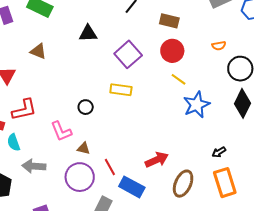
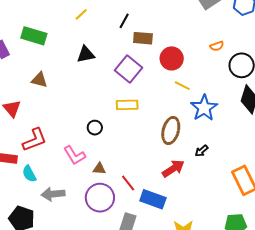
brown rectangle: (169, 21) -> (143, 38), moved
black arrow: (219, 152) -> (202, 151), moved
brown ellipse: (183, 184) -> (171, 130), moved

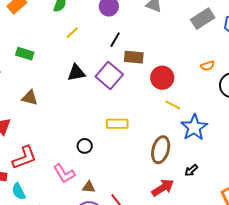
green rectangle: (34, 36) -> (25, 54), size x0.7
purple square: (129, 69) -> (109, 76), moved

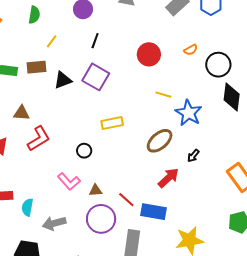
brown rectangle: (134, 57) -> (36, 67), moved
red circle: (162, 78) -> (149, 54), moved
brown ellipse: (161, 150) -> (160, 141), turned 44
red L-shape: (24, 158) -> (39, 139), moved
cyan semicircle: (19, 191) -> (27, 207), turned 48

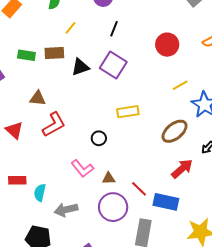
yellow line: (163, 95) -> (180, 85), turned -49

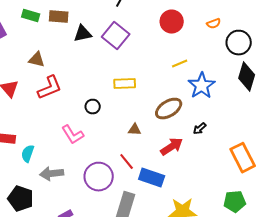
brown triangle: (109, 178) -> (135, 130), moved

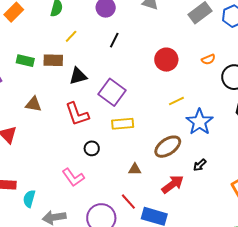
purple square: (116, 36) -> (112, 92), moved
red L-shape: (50, 88) -> (77, 114), moved, turned 96

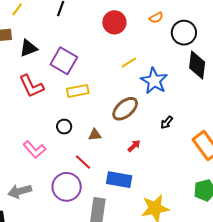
black circle: (92, 148) -> (64, 127), moved
black arrow: (200, 165) -> (167, 122), moved
red arrow: (173, 184) -> (134, 146), size x0.6
red line: (128, 202) -> (83, 162), moved

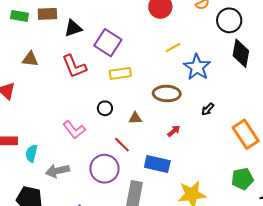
brown ellipse: (125, 109) -> (167, 94), turned 40

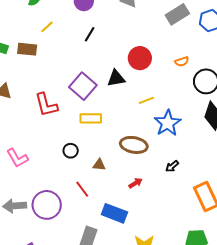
black triangle: (73, 28) -> (116, 78), moved
pink L-shape: (74, 130) -> (17, 158), moved
purple circle: (104, 169) -> (47, 205), moved

